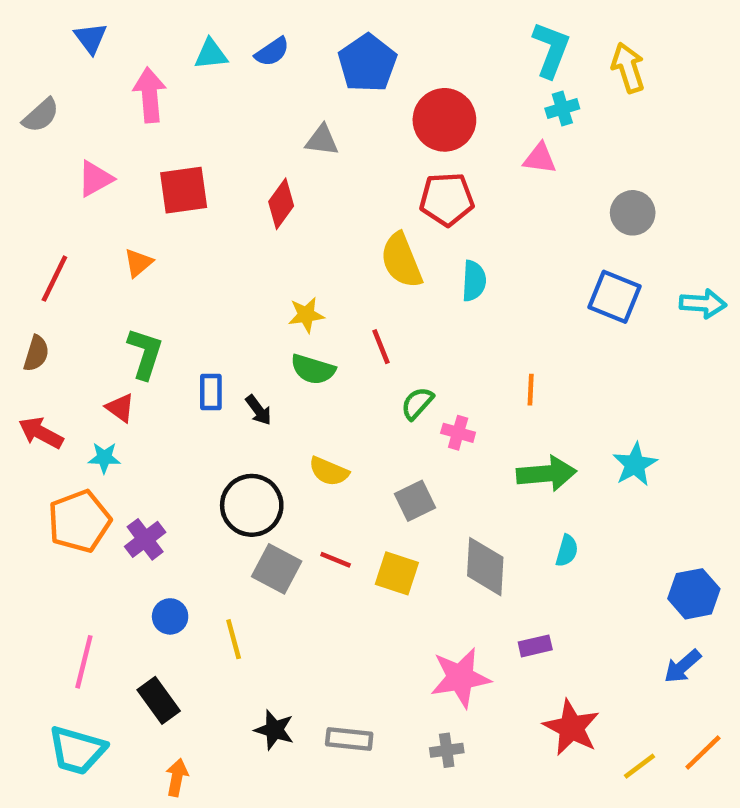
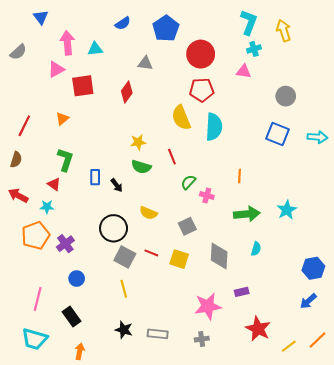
cyan triangle: (211, 54) -> (95, 49), moved
pink triangle: (95, 179) -> (56, 69), moved
cyan semicircle: (474, 281) -> (214, 127), size x1.5
yellow line: (234, 639) -> (124, 289), moved

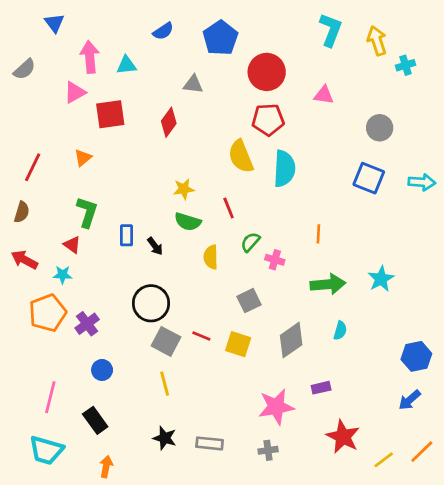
cyan cross: (254, 49) -> (405, 65), moved
yellow semicircle: (148, 213) -> (211, 257), moved, turned 66
gray diamond: (219, 256) -> (291, 340), turned 52

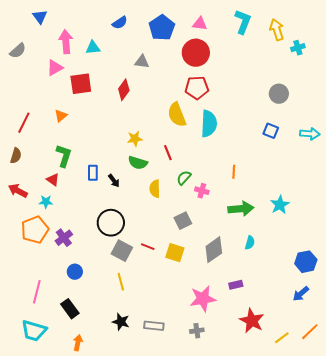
pink triangle: (324, 95) -> (200, 24), moved
blue square: (369, 178) -> (271, 131), size x0.7

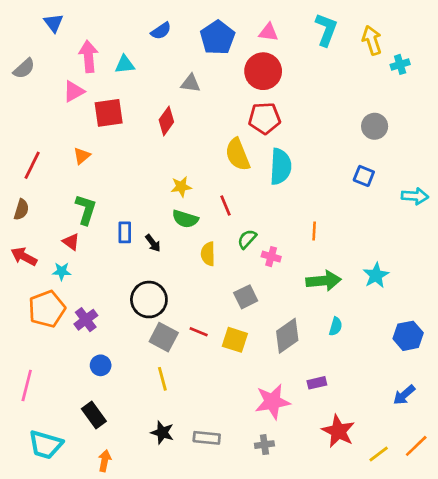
cyan arrow: (310, 134) -> (415, 196), moved
blue hexagon: (306, 262) -> (408, 336), moved
pink line: (37, 292) -> (27, 385), moved

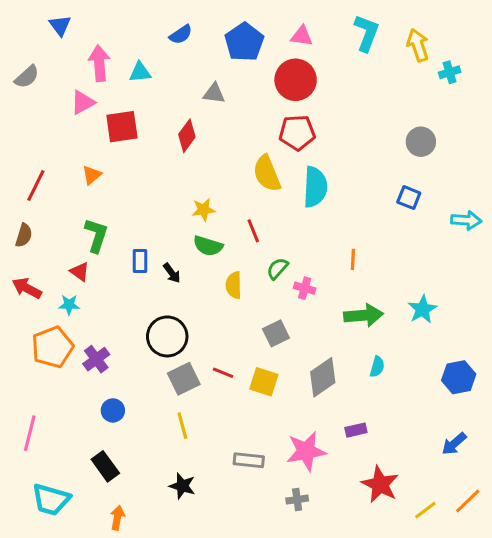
gray square: (164, 337) -> (184, 379), turned 36
gray rectangle: (207, 438) -> (249, 460), moved

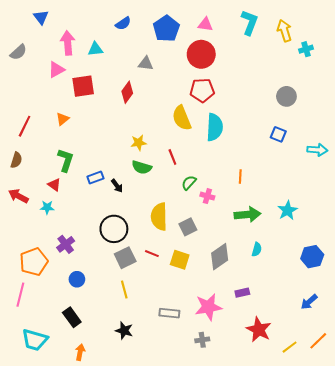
blue rectangle: (140, 261) -> (95, 178), turned 70
yellow semicircle: (234, 285) -> (159, 217), moved, size x1.5
orange pentagon: (52, 347) -> (34, 262), moved

